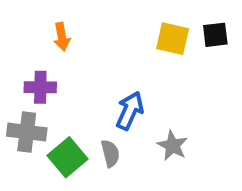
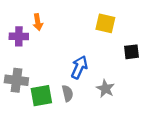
black square: (215, 35) -> (132, 52), moved
purple cross: (40, 87) -> (19, 36), moved
green square: (68, 157) -> (41, 96), turned 30

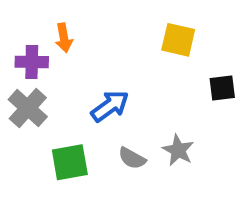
blue arrow: (79, 67) -> (110, 106), moved, turned 30
gray cross: (16, 80) -> (28, 108), moved, turned 35
gray semicircle: (67, 93) -> (132, 158), moved, turned 133

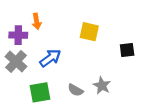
yellow square: (178, 40) -> (89, 32), moved
blue arrow: (110, 106) -> (50, 58), moved

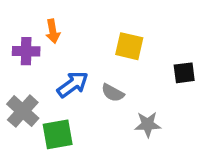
gray cross: (16, 61) -> (23, 111), moved
gray star: (102, 86) -> (148, 124), turned -30
gray semicircle: (76, 90) -> (113, 93), moved

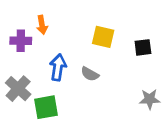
black square: (184, 73) -> (143, 47), moved
blue arrow: (73, 84) -> (58, 67), turned -45
gray star: (148, 124) -> (150, 99), moved

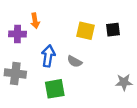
black square: (143, 47) -> (113, 30), moved
gray cross: (18, 89) -> (15, 73), turned -35
green square: (46, 107) -> (55, 89), moved

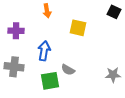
orange arrow: (35, 21) -> (47, 11), moved
black square: (113, 30) -> (114, 12), moved, turned 32
gray semicircle: (75, 61) -> (68, 70), moved

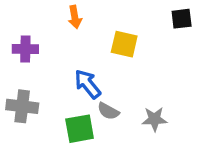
black square: (114, 12) -> (182, 19), turned -32
blue arrow: (44, 51) -> (88, 84), moved, turned -48
gray star: (113, 75) -> (154, 119), moved

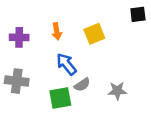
orange arrow: (75, 17) -> (57, 31), moved
yellow square: (124, 44) -> (94, 34), turned -35
gray semicircle: (108, 111) -> (82, 85), turned -63

